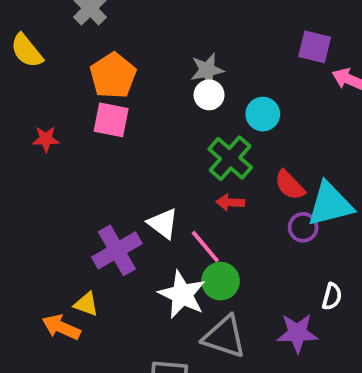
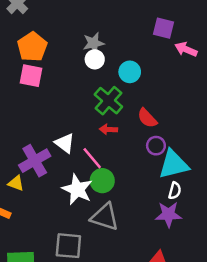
cyan triangle: (330, 204) -> (173, 164), moved
yellow triangle: (86, 304) -> (16, 183), moved
purple star: (297, 333) -> (168, 214), moved

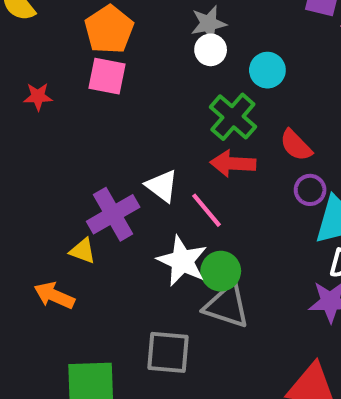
red arrow: (108, 129) -> (233, 164), size x1.5
green circle: (102, 181) -> (221, 271), moved

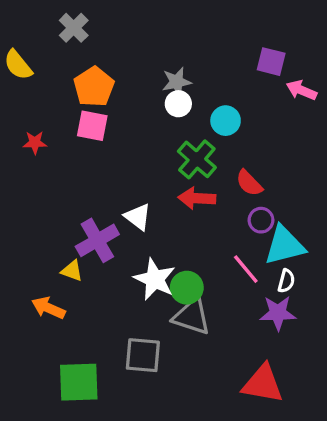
pink line: (206, 210) -> (246, 269), moved

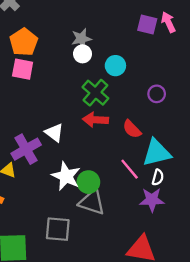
pink arrow: (301, 90) -> (168, 22), moved, turned 42
red semicircle: (249, 183) -> (132, 129), moved
purple circle: (261, 220) -> (157, 94), moved

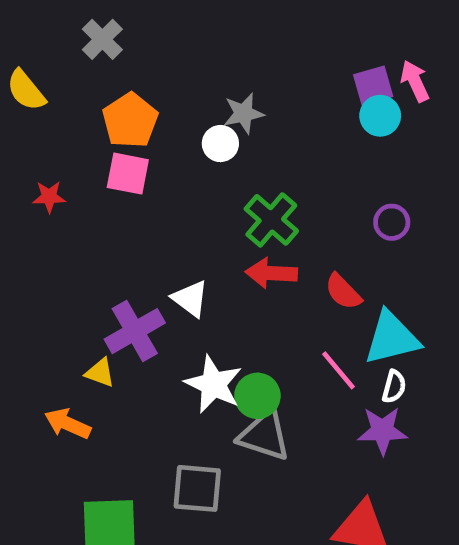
purple square: (147, 24) -> (373, 86), turned -30
white circle: (83, 54) -> (220, 144), moved
cyan circle: (115, 66) -> (380, 116), moved

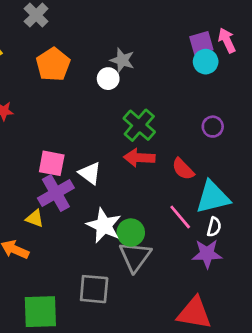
gray star: (244, 113) -> (122, 60), turned 30
pink square: (128, 174) -> (52, 163), moved
gray triangle: (264, 435) -> (135, 257), turned 48

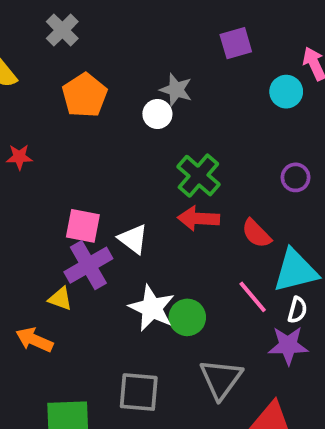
purple square: (201, 43) -> (236, 43), moved
gray triangle: (135, 257) -> (221, 379), moved

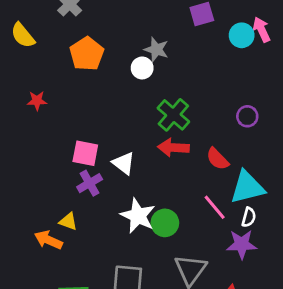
cyan circle: (286, 92) -> (242, 35), moved
purple cross: (88, 265) -> (90, 183), size x0.7
yellow triangle: (60, 299) -> (68, 221), moved

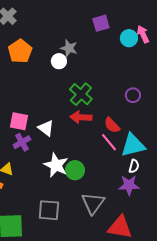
pink line: (215, 207) -> (109, 142), moved

